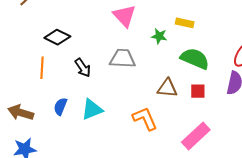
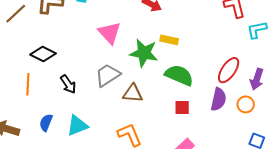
green star: (159, 36) -> (144, 53), size x1.8
gray trapezoid: (122, 59) -> (108, 75), turned -36
brown triangle: (167, 88) -> (133, 93), moved

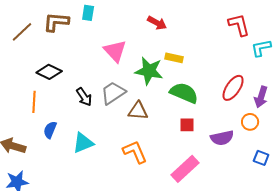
black arrow: (68, 84) -> (84, 97), moved
purple semicircle: (218, 99) -> (222, 138), moved, turned 65
blue semicircle: (46, 123) -> (50, 130), moved

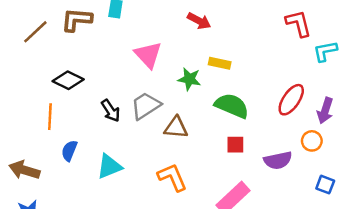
green star: (149, 71) -> (189, 79), size x0.7

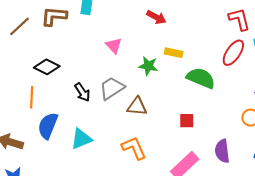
pink triangle: (148, 55) -> (114, 46), size x0.7
red ellipse: (291, 100) -> (233, 53), moved
green semicircle: (232, 106) -> (201, 78), moved
blue semicircle: (69, 151) -> (48, 126), size x1.5
purple semicircle: (278, 160) -> (222, 151), moved, turned 95

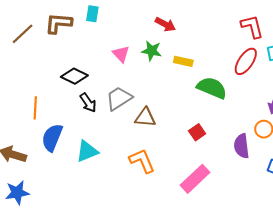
green star: (148, 66) -> (152, 51), moved
black diamond: (47, 67) -> (74, 76), moved
red square: (187, 121) -> (197, 132), turned -35
purple semicircle: (222, 151) -> (242, 146), moved

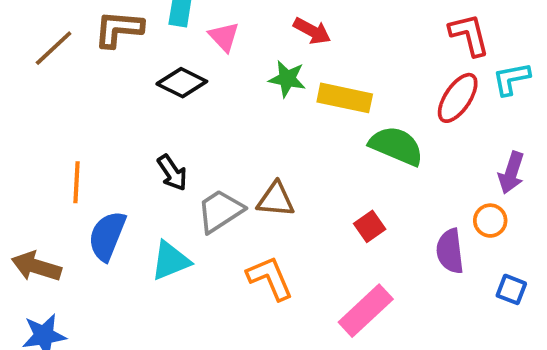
pink triangle: (121, 54) -> (224, 37), moved
yellow rectangle: (183, 61) -> (345, 98), size x1.5
black diamond: (74, 76) -> (182, 83), moved
gray trapezoid: (119, 98) -> (220, 211), moved

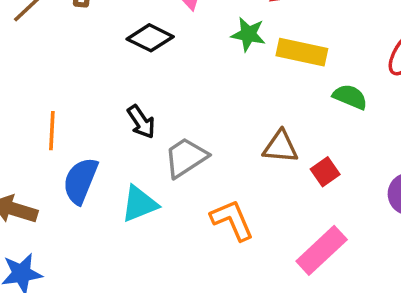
green semicircle: (396, 146) -> (350, 97), size x0.7
brown triangle: (276, 199) -> (280, 147), moved

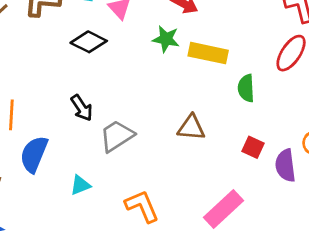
green semicircle: (350, 97) -> (246, 88), turned -116
red square: (325, 172) -> (253, 147), moved, turned -30
cyan triangle: (139, 204) -> (80, 185), moved, size x0.7
orange L-shape: (232, 220) -> (142, 206), moved

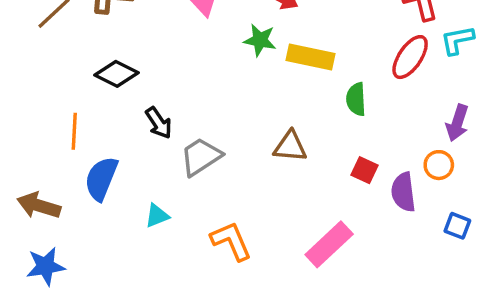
black diamond: (89, 42) -> (116, 74), moved

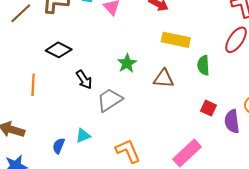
green star: (260, 40) -> (127, 63), moved, turned 30
brown triangle: (290, 146) -> (164, 79), moved
blue semicircle: (101, 179) -> (59, 146), moved, size x0.6

